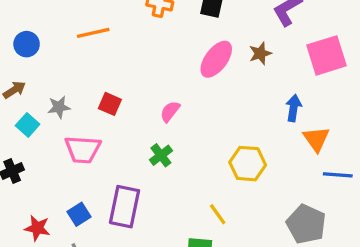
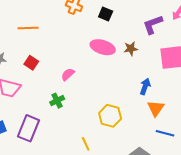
orange line: (93, 33) -> (28, 28), moved
pink ellipse: (216, 59) -> (103, 47), turned 60

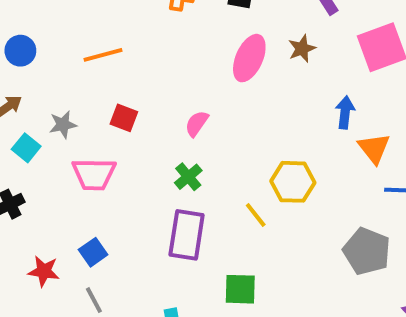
pink ellipse: (103, 47) -> (249, 58), turned -70
purple rectangle: (29, 128) -> (187, 235), moved
yellow line: (86, 144) -> (256, 215), moved

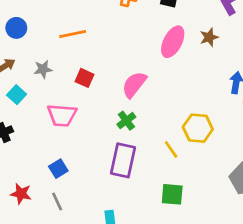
pink semicircle: (197, 124) -> (134, 85), size x1.5
gray star: (63, 125) -> (43, 69), moved
red star: (44, 271) -> (21, 194), moved
green square: (240, 289) -> (172, 194), moved

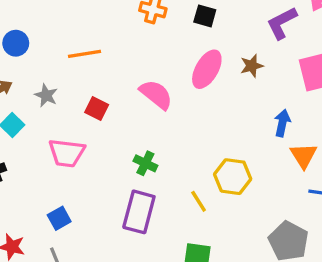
gray star: (43, 69) -> (46, 95), turned 30
pink semicircle: (134, 85) -> (156, 95), moved, turned 88
green cross: (126, 121) -> (145, 163), turned -30

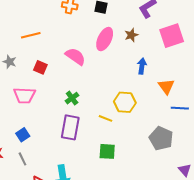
blue arrow: (282, 123) -> (142, 66), moved
green cross: (145, 163) -> (72, 98), turned 32
yellow line: (199, 201) -> (105, 118), turned -32

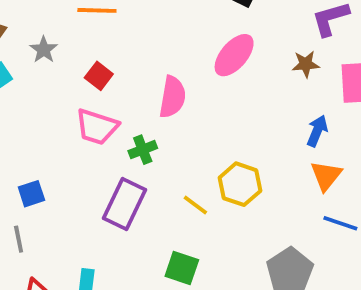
brown star: (131, 35) -> (306, 64), moved
pink semicircle: (75, 56) -> (172, 97), moved, turned 50
blue arrow: (142, 66) -> (317, 131), moved
pink trapezoid: (24, 95) -> (97, 127), moved

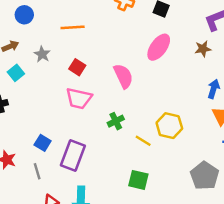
pink semicircle: (172, 97) -> (123, 76), turned -30
green cross: (143, 150) -> (116, 121), moved
blue square: (31, 194) -> (43, 143), turned -35
purple rectangle: (125, 204) -> (73, 155), moved

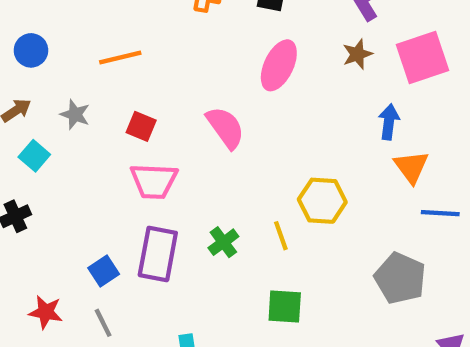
green cross: (116, 121) -> (223, 242), moved
yellow line: (143, 141) -> (281, 236), turned 49
blue square: (43, 143) -> (104, 271), turned 35
purple rectangle: (73, 155) -> (158, 254), moved

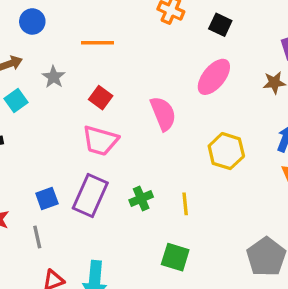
yellow hexagon: (322, 201) -> (226, 151), moved

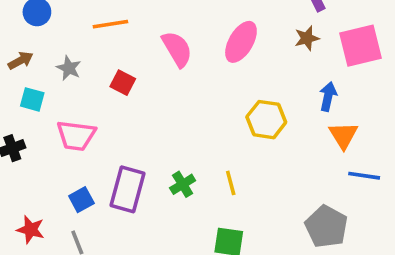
cyan square: (16, 100) -> (32, 99), turned -30
pink semicircle: (163, 114) -> (177, 49), moved
pink trapezoid: (100, 141) -> (76, 136), moved

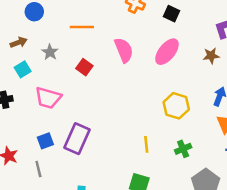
cyan square: (32, 99) -> (23, 69), turned 35
green cross: (183, 184) -> (183, 149), moved

